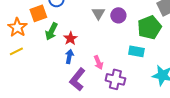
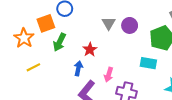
red star: (70, 38) -> (90, 50), moved
yellow line: (16, 51) -> (33, 67), moved
pink arrow: (98, 62) -> (109, 75), turned 40

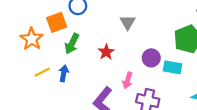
purple circle: (130, 25) -> (151, 58), moved
blue arrow: (78, 68) -> (64, 73), moved

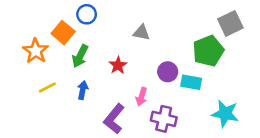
orange square: (57, 22) -> (63, 33), turned -30
gray triangle: (128, 22) -> (142, 33), turned -49
blue arrow: (64, 73) -> (83, 90), moved

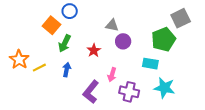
orange star: (36, 51) -> (19, 60), moved
purple circle: (168, 72) -> (123, 41), moved
cyan star: (225, 114) -> (164, 88), moved

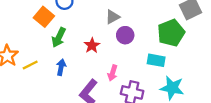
gray triangle: (112, 25) -> (113, 17), turned -40

